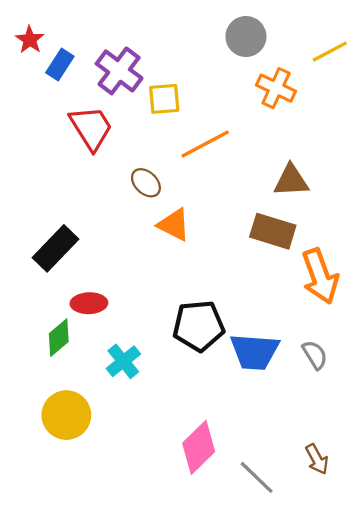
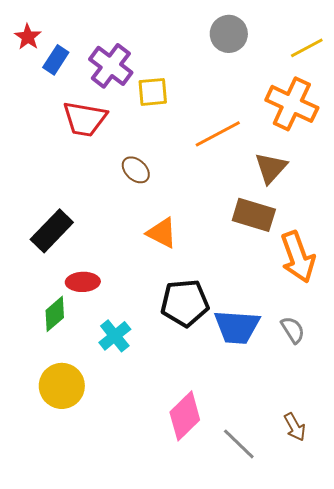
orange cross: (276, 88) -> (292, 104), moved, size x1.4
red trapezoid: (91, 128) -> (85, 119), turned 132
orange line: (205, 144) -> (218, 134), moved
brown triangle: (291, 181) -> (271, 168), turned -45
orange triangle: (174, 225) -> (162, 233), moved

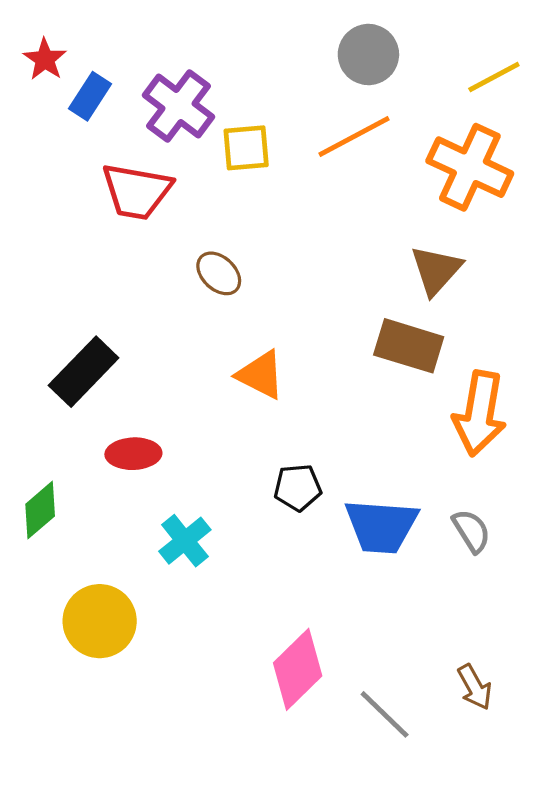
orange line: (218, 134) -> (354, 137), moved
orange arrow: (298, 257) -> (480, 413), turned 30
black pentagon: (185, 303) -> (298, 487), size x0.6
green diamond: (55, 314) -> (40, 510), moved

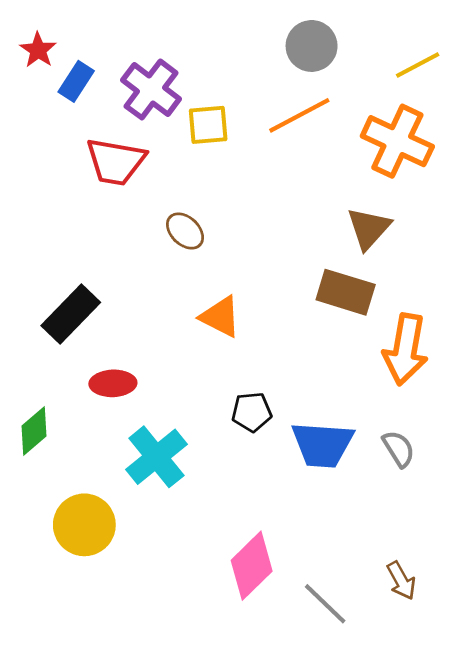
cyan cross: (185, 541) -> (156, 457), size x1.4

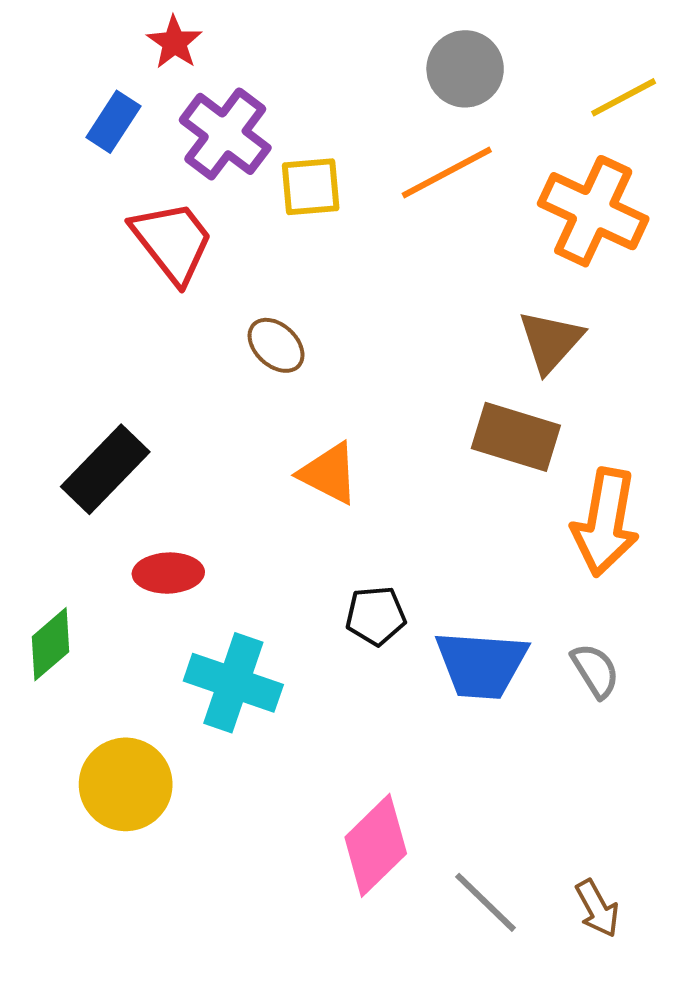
red star: (38, 50) -> (174, 42), moved
red trapezoid: (116, 162) -> (172, 242), turned -138
cyan cross: (156, 457) -> (233, 683), turned -32
brown arrow: (401, 581) -> (597, 908), moved

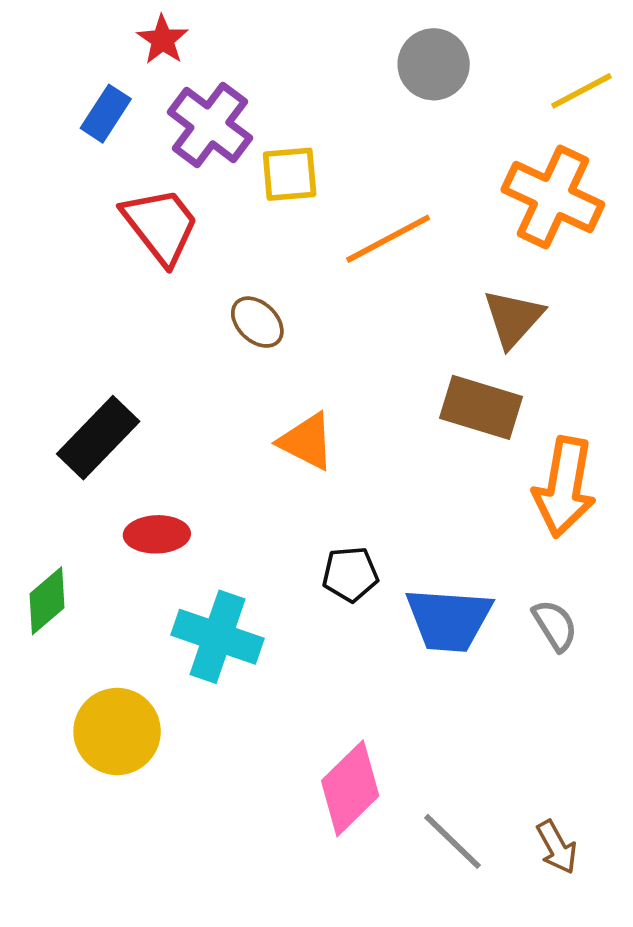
orange line: (447, 173) -> (388, 239), moved

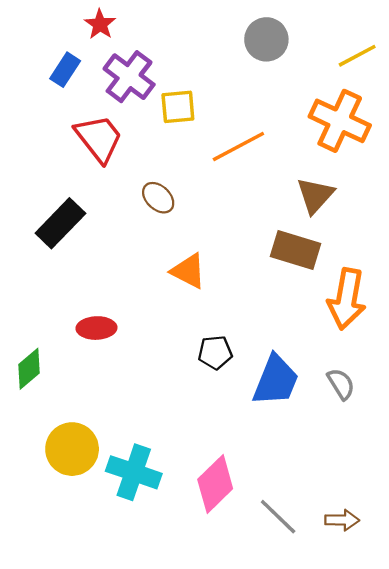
black rectangle: (98, 438) -> (60, 223), moved
blue trapezoid: (449, 620) -> (276, 380), turned -72
cyan cross: (218, 637) -> (134, 472), moved
brown arrow: (557, 847) -> (342, 520), turned -60

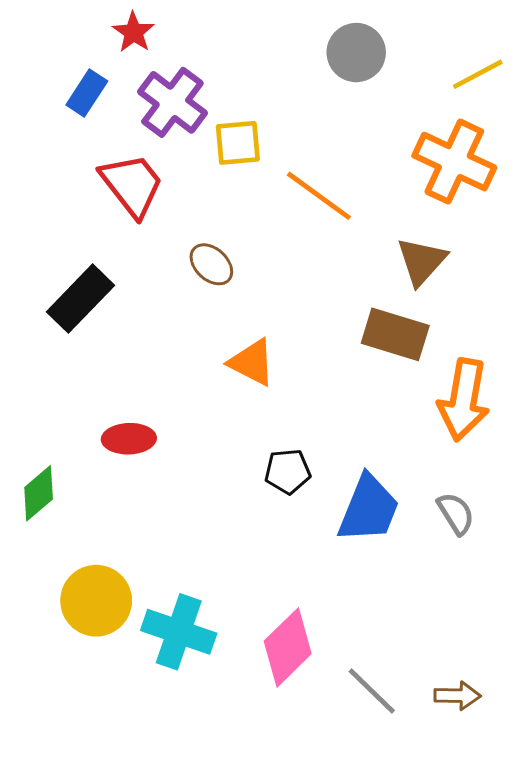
orange line: (238, 146) -> (319, 196), turned 64

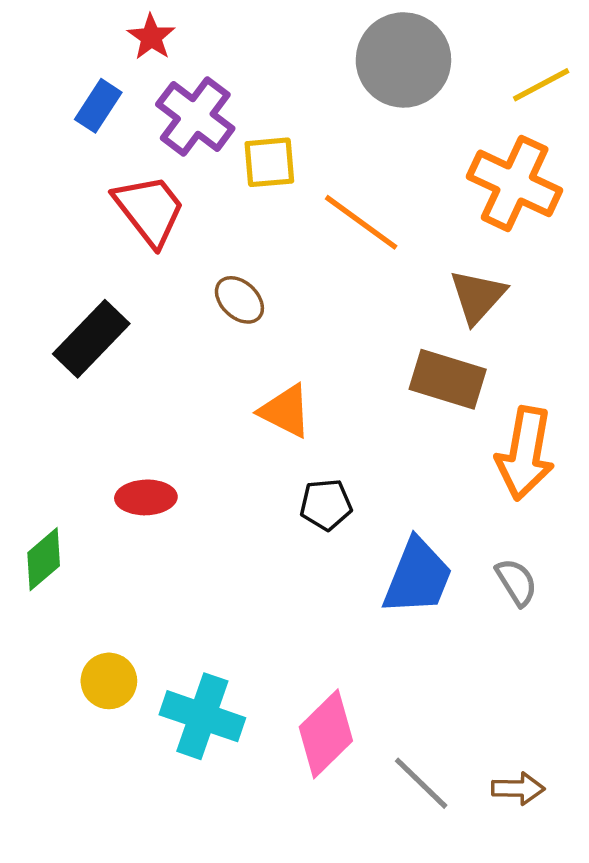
gray circle: (356, 53) -> (403, 60), size x1.4
black pentagon: (288, 471) -> (326, 505), moved
yellow circle: (96, 601) -> (109, 681), size x0.7

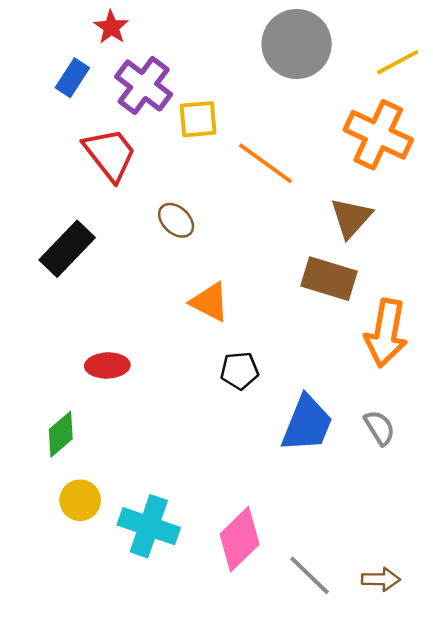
green diamond: (44, 559) -> (61, 434), moved

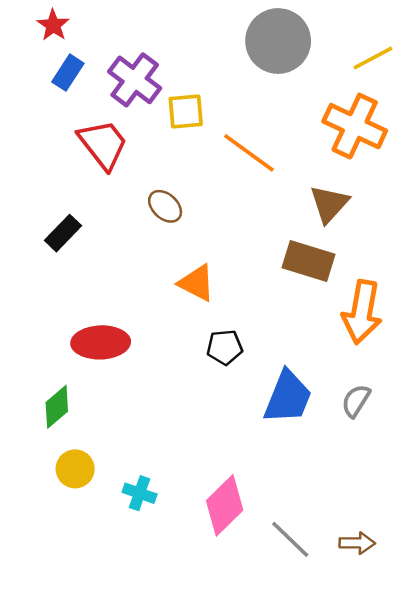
red star: (111, 27) -> (53, 25), moved
black rectangle: (67, 249) -> (63, 233), size x0.7
red ellipse: (107, 365) -> (101, 342), size x1.4
gray semicircle: (380, 428) -> (356, 401), turned -116
cyan cross: (149, 526) -> (140, 493), size x0.6

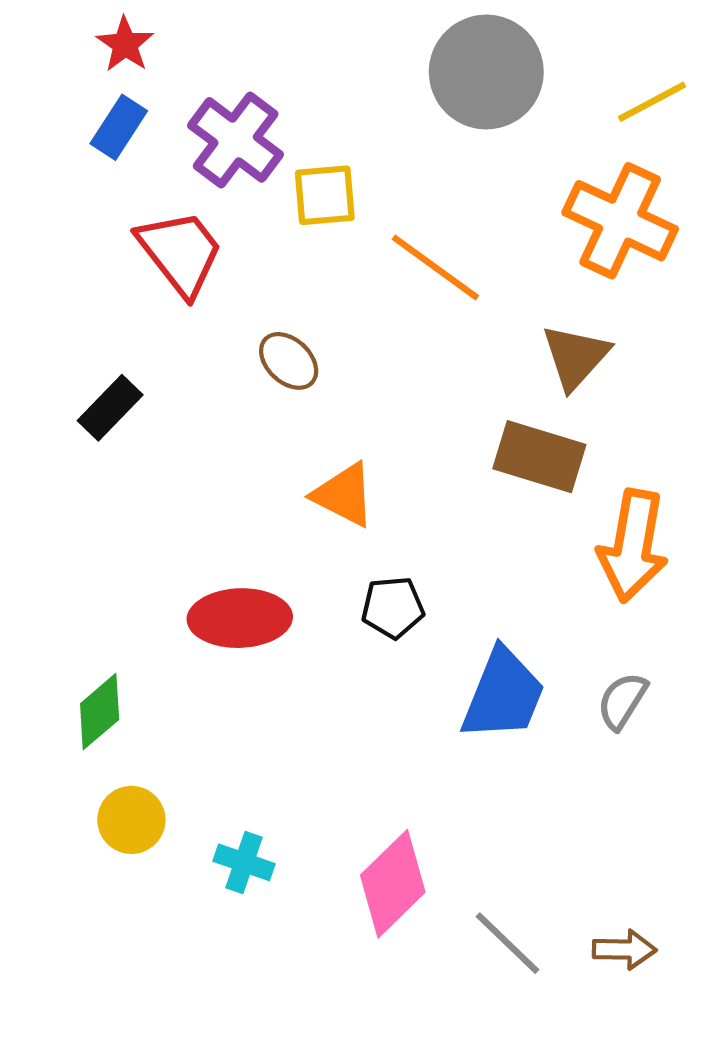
red star: (53, 25) -> (125, 44), moved
red ellipse: (101, 342) -> (240, 618), moved

